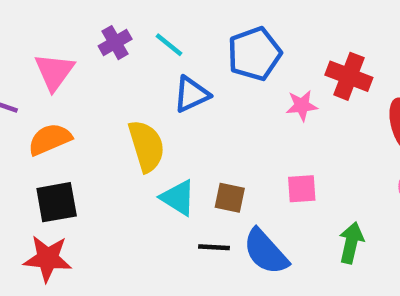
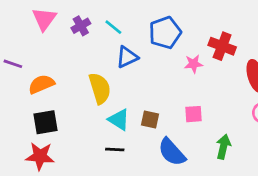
pink triangle: (54, 72) -> (44, 19), moved
black line: (214, 247) -> (115, 149), moved

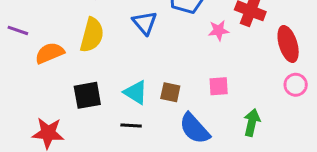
blue triangle: (127, 57) -> (145, 23), turned -45
yellow semicircle: (100, 88) -> (92, 35), moved, turned 32
black square: (45, 122) -> (87, 95), moved

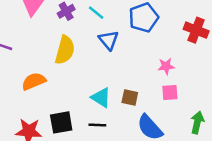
pink star: (219, 30) -> (166, 66), moved
orange semicircle: (50, 53) -> (34, 81), moved
black square: (87, 95) -> (61, 122), moved

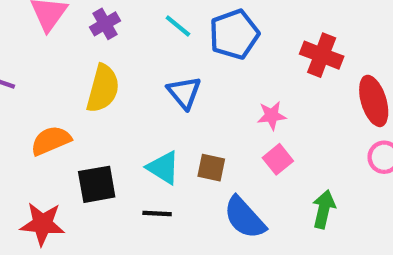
cyan line: (96, 13) -> (178, 26), moved
blue triangle: (109, 40) -> (184, 93), moved
pink square: (170, 92) -> (278, 159), turned -35
black square: (61, 122) -> (97, 184), moved

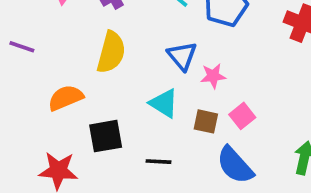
pink star: (272, 116) -> (213, 76), moved
pink square: (278, 159) -> (242, 116), moved
cyan triangle: (163, 168) -> (164, 103), moved

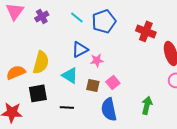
yellow semicircle: (111, 52) -> (41, 62), moved
blue triangle: (182, 56) -> (80, 49), turned 42
blue semicircle: (235, 165) -> (109, 109), turned 30

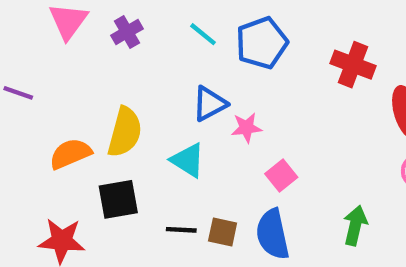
brown square: (93, 85) -> (223, 232), moved

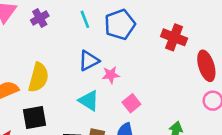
cyan line: (203, 34) -> (85, 19), turned 30
cyan triangle: (188, 160) -> (89, 101), moved

